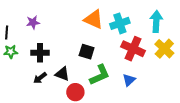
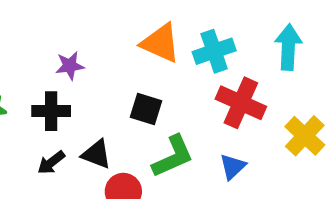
purple star: (33, 22) -> (70, 66), moved
yellow cross: (164, 49) -> (305, 136), moved

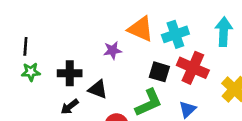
purple star: (70, 66) -> (112, 50), moved
black square: (146, 109) -> (159, 72), moved
black triangle: (97, 154) -> (98, 89), moved

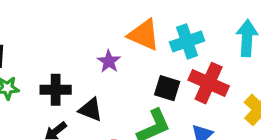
purple star: (112, 50) -> (109, 61), turned -30

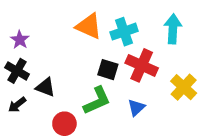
purple star: (109, 61) -> (20, 40), moved
black cross: (56, 90) -> (17, 71), turned 30

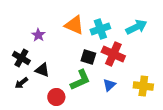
cyan arrow: (173, 29) -> (136, 27), turned 60
purple star: (20, 40) -> (38, 35), moved
yellow cross: (184, 87) -> (143, 86), moved, turned -36

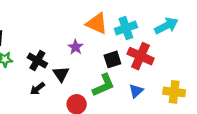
purple star: (38, 35) -> (75, 47), moved
black square: (88, 57) -> (112, 59), turned -35
black triangle: (42, 70) -> (61, 74), turned 35

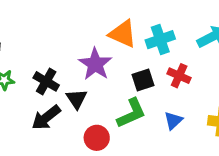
purple star: (75, 47) -> (95, 64), size x1.6
red cross: (141, 56) -> (179, 76), size x0.7
black arrow: (37, 89) -> (46, 118), size x1.5

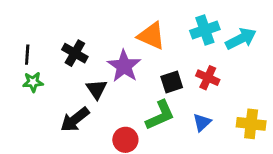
cyan cross: (160, 40) -> (205, 30), moved
black cross: (46, 81) -> (75, 53), moved
black triangle: (76, 99) -> (97, 89), moved

